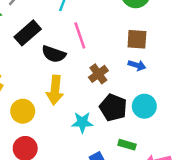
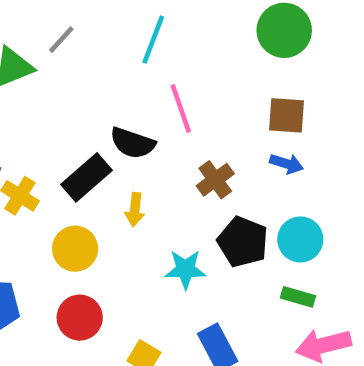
black rectangle: (28, 33) -> (87, 177), moved
yellow arrow: (55, 90) -> (135, 210), size x0.6
green rectangle: (127, 145) -> (298, 297), moved

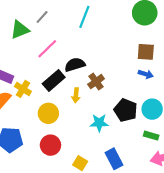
pink line: (181, 108) -> (47, 49), moved, turned 65
black semicircle: (133, 143) -> (75, 65), turned 144
brown cross: (215, 180) -> (96, 82), moved

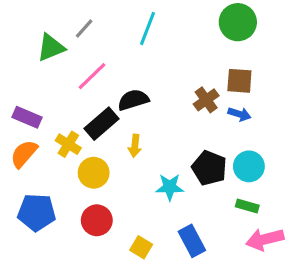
brown cross: (96, 82) -> (206, 100), moved
yellow cross: (23, 89) -> (68, 144), moved

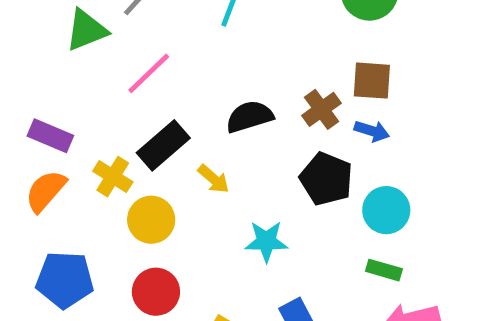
black semicircle: (133, 100) -> (250, 117), moved
yellow arrow: (135, 146) -> (214, 179), turned -55
black pentagon: (209, 168) -> (326, 179), moved

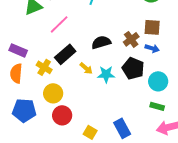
orange semicircle: (46, 191) -> (16, 73), turned -36
yellow circle: (151, 220) -> (53, 93), moved
cyan star: (266, 241) -> (106, 74), moved

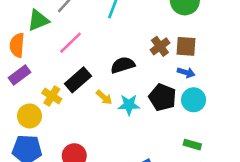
brown cross: (131, 39) -> (160, 46), moved
purple rectangle: (18, 50) -> (20, 75), turned -60
orange semicircle: (16, 73) -> (17, 45), moved
cyan circle: (158, 81) -> (194, 100), moved
yellow circle: (53, 93) -> (29, 116), moved

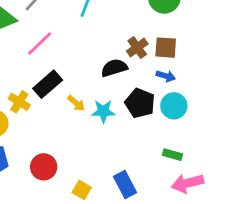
black semicircle: (123, 65) -> (114, 68), moved

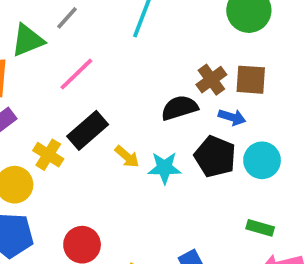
blue arrow: (166, 76) -> (232, 117), moved

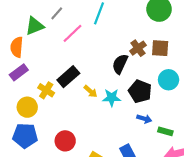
pink line: (76, 74) -> (73, 33), moved
black semicircle: (180, 108) -> (120, 64), turned -48
blue arrow: (232, 117) -> (144, 119), moved
cyan circle: (262, 160) -> (169, 80), moved

